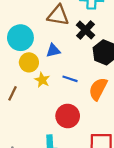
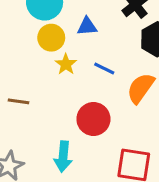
brown line: (12, 93) -> (19, 101), moved, turned 64

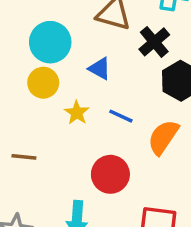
blue triangle: (87, 26) -> (100, 69), turned 35
yellow circle: (51, 38) -> (43, 83), moved

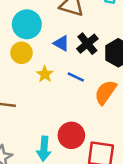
black cross: (154, 42) -> (87, 44), moved
red circle: (110, 174) -> (71, 135), moved

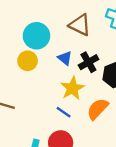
yellow star: (45, 74) -> (72, 88), moved, size x1.5
blue line: (76, 77) -> (64, 112), moved

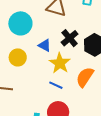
blue triangle: (65, 58) -> (45, 45), moved
yellow circle: (28, 61) -> (18, 57), moved

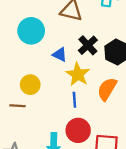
yellow circle: (18, 57) -> (30, 85), moved
blue line: (56, 85) -> (74, 100), turned 64

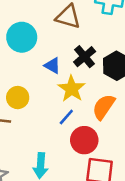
blue line: (74, 100) -> (66, 117), turned 42
red circle: (78, 130) -> (84, 140), moved

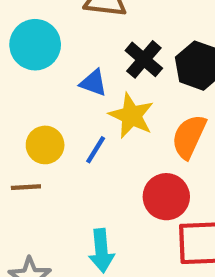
blue line: (66, 117) -> (96, 150), moved

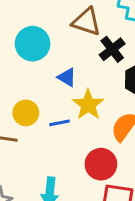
black cross: (144, 59) -> (112, 49), moved
blue line: (96, 150) -> (59, 123), turned 36

